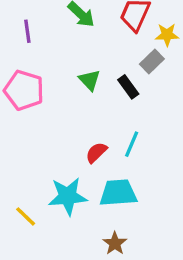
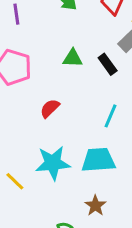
green triangle: (90, 80) -> (73, 58), turned -45
red semicircle: (96, 152) -> (50, 108), moved

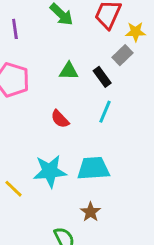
red semicircle: (50, 108) -> (60, 119), moved, turned -90
cyan line: (111, 116) -> (105, 112), moved

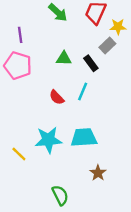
purple line: (15, 29) -> (20, 35), moved
cyan line: (105, 112) -> (83, 91), moved
brown star: (90, 212) -> (98, 173), moved

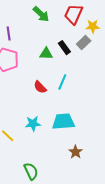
black rectangle: (91, 63) -> (64, 48), moved
cyan star: (48, 140) -> (33, 124), size x0.7
green semicircle: (60, 195) -> (31, 171), moved

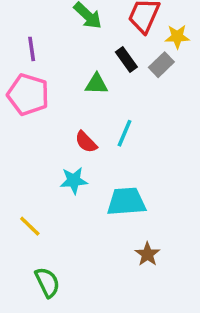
black rectangle: (64, 48) -> (126, 59), moved
cyan star: (33, 124) -> (74, 181), moved
green semicircle: (31, 171) -> (47, 282), moved

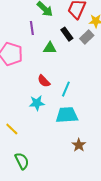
purple line: (32, 49) -> (32, 28), moved
cyan line: (125, 133) -> (66, 89), moved

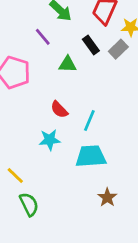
purple line: (32, 28) -> (43, 37), turned -32
green semicircle: (22, 161) -> (29, 204), moved

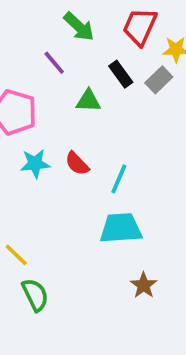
cyan star: (50, 140) -> (35, 164), moved

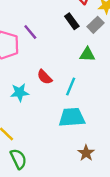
purple line: (54, 63) -> (30, 32), moved
green triangle: (88, 101) -> (87, 54), moved
cyan star: (35, 164) -> (20, 92), moved

